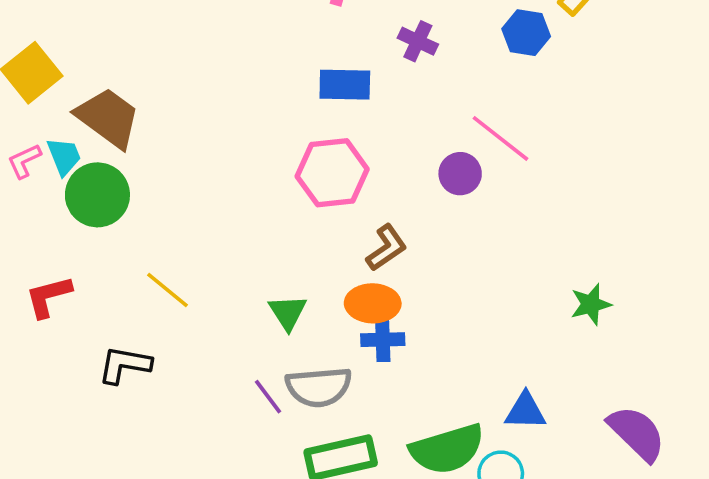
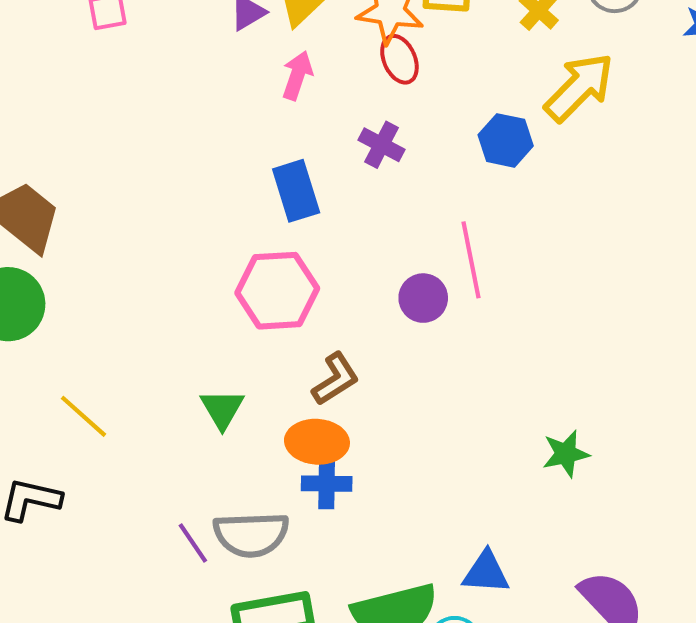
blue rectangle: (345, 85) -> (296, 191), turned 69
pink line: (500, 138) -> (471, 260), turned 38
green triangle: (288, 312) -> (222, 409), moved

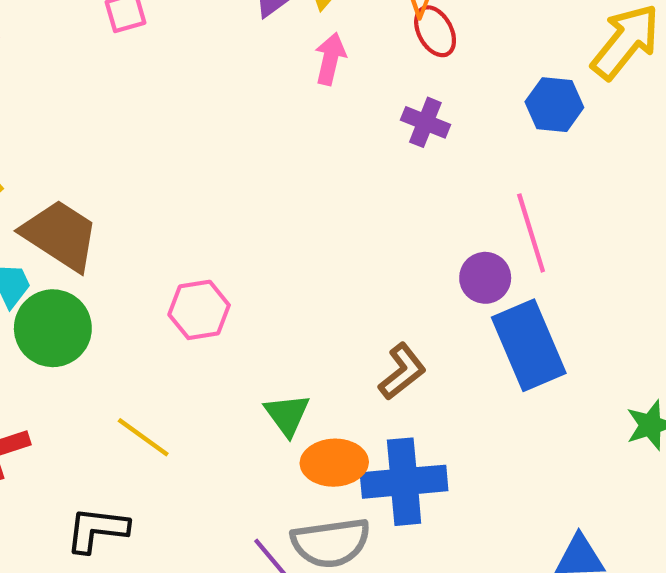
blue rectangle: (296, 191) -> (529, 345), moved, size x1.4
pink hexagon: (277, 291) -> (199, 310), moved, size x0.7
orange ellipse: (317, 442) -> (334, 463), moved
blue cross: (327, 484) -> (404, 482), size x1.6

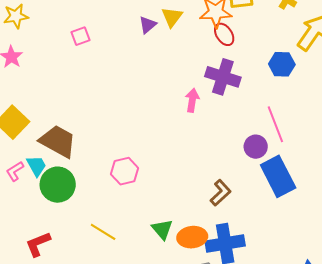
pink arrow: (330, 59) -> (192, 100), moved
purple cross: (425, 122) -> (223, 77), size x1.6
green triangle: (287, 415) -> (162, 229), moved

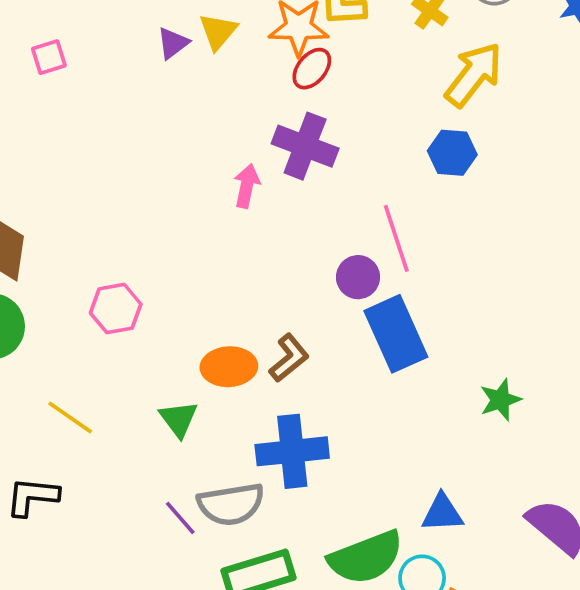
red ellipse: (224, 34) -> (312, 69), turned 70
blue hexagon: (282, 64) -> (452, 153), moved
orange ellipse: (192, 237) -> (229, 367), moved

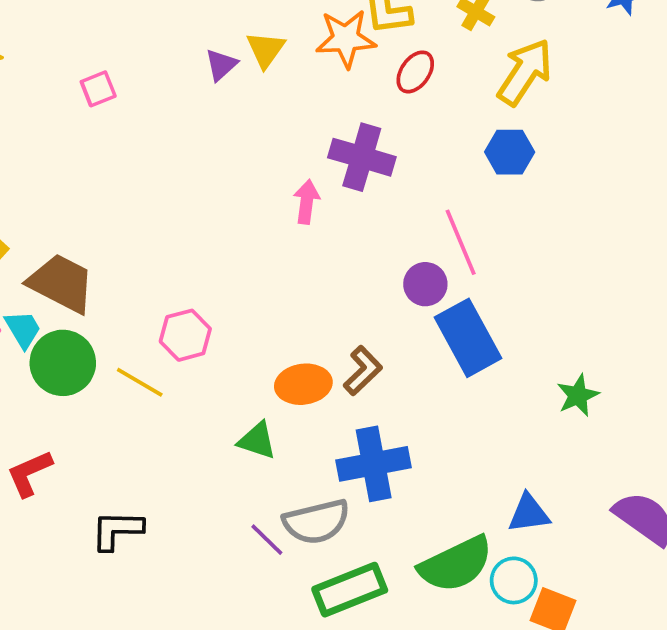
red ellipse: (312, 69) -> (415, 72), moved
yellow line: (70, 417) -> (140, 382), moved
green triangle: (179, 419) -> (257, 441), turned -30

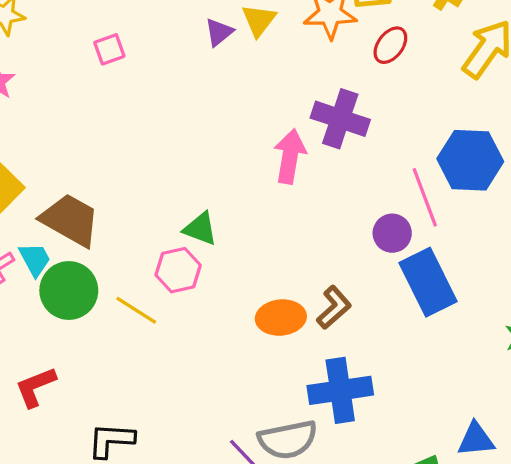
blue hexagon: (510, 152) -> (470, 160), moved, size x1.5
pink arrow: (307, 202) -> (290, 156), size x1.4
green triangle: (257, 441) -> (200, 229), moved

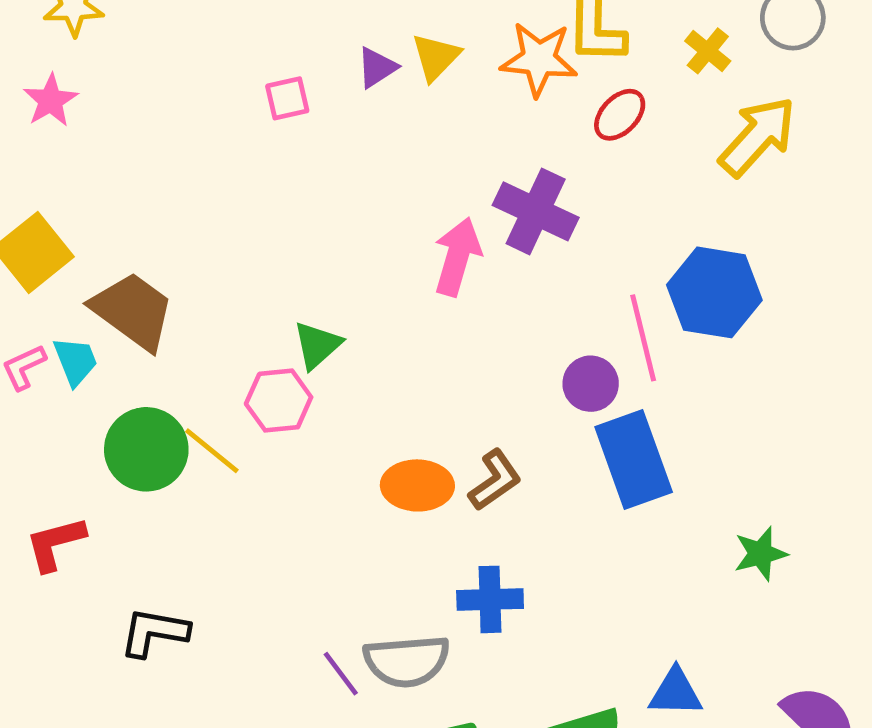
pink square: (109, 49) -> (287, 98), moved
green triangle: (200, 229) -> (317, 345), turned 51
green circle: (69, 290) -> (146, 449), moved
blue cross: (340, 390) -> (490, 599), size x0.7

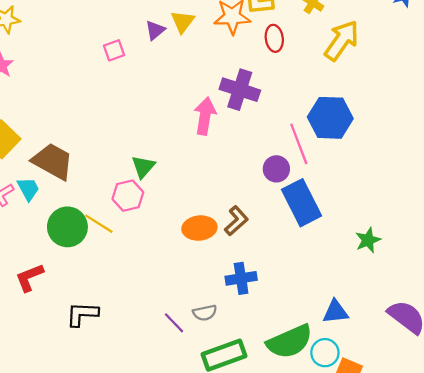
red ellipse: (620, 115) -> (274, 38), turned -45
gray semicircle: (407, 661) -> (205, 313), size x0.6

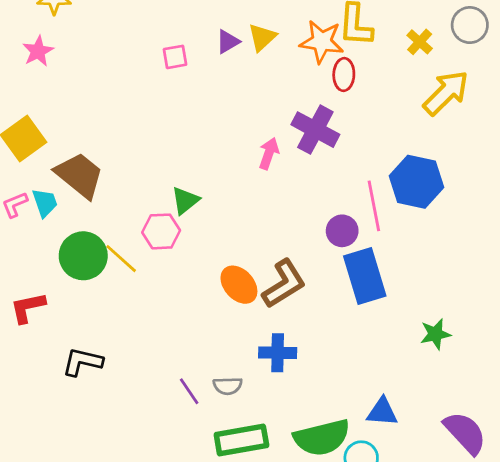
red ellipse: (274, 38) -> (344, 74), moved
pink arrow: (205, 116) -> (269, 153), size x0.7
brown L-shape: (236, 221) -> (284, 284), size x1.4
orange ellipse: (199, 228) -> (239, 285), turned 44

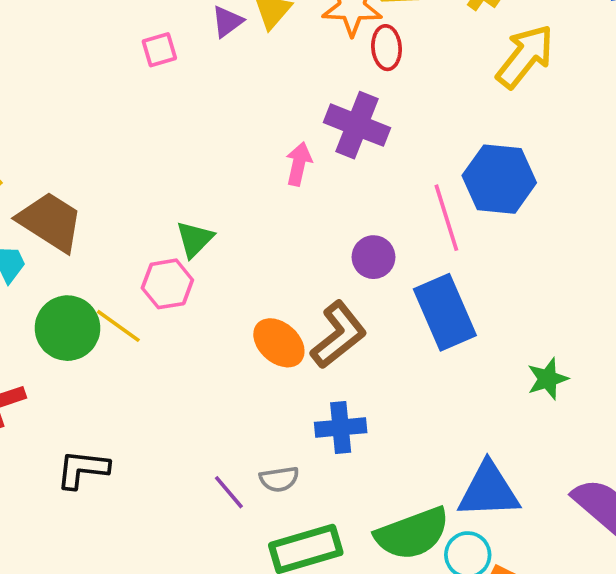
purple circle: (342, 231) -> (373, 257), moved
blue triangle: (382, 412) -> (489, 490), size x1.5

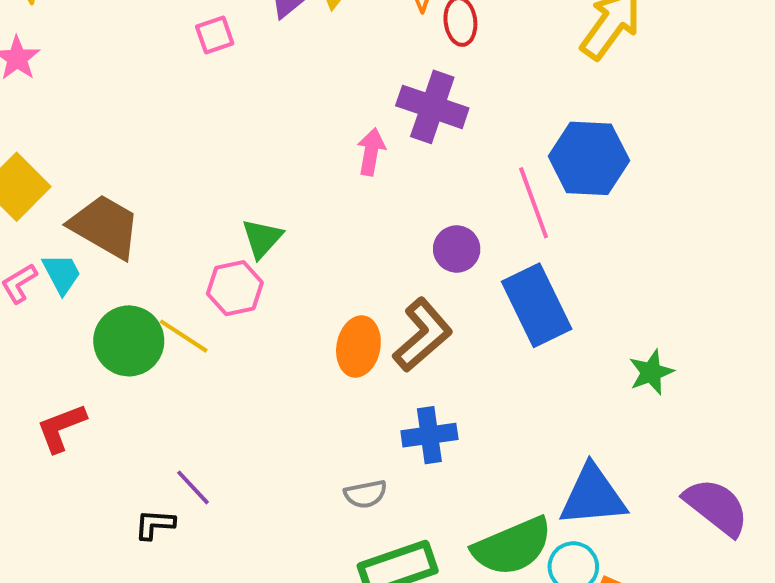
orange ellipse: (279, 343) -> (358, 346), turned 62
black L-shape: (82, 469) -> (155, 524), moved, size x0.7
purple line: (229, 492) -> (193, 487), moved

